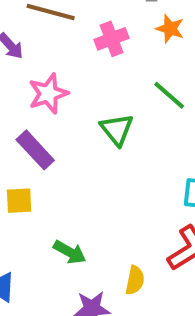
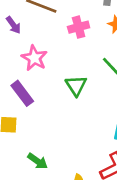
pink star: (48, 94) -> (34, 58), turned -30

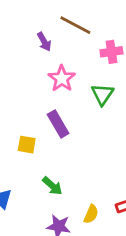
green triangle: (76, 86) -> (102, 94), moved
purple rectangle: (22, 93) -> (58, 124), moved

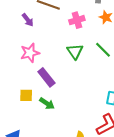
pink star: (62, 78) -> (30, 53), moved, turned 30
green arrow: (52, 186) -> (47, 103), moved

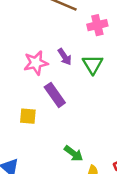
purple arrow: (28, 20) -> (65, 57), moved
green arrow: (47, 103) -> (74, 153), moved

